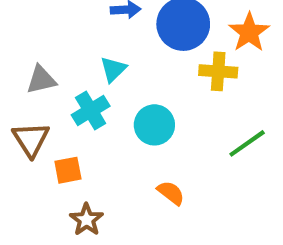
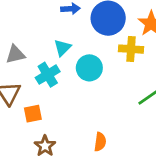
cyan circle: (154, 125) -> (89, 68), moved
orange semicircle: (171, 193) -> (100, 142), moved, turned 60

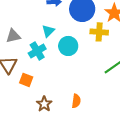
orange square: (33, 114) -> (26, 80), turned 32
brown star: (45, 146) -> (44, 104), moved

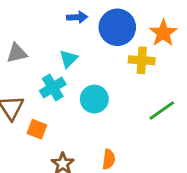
gray triangle: (13, 36) -> (17, 53), moved
cyan circle: (68, 46) -> (94, 99), moved

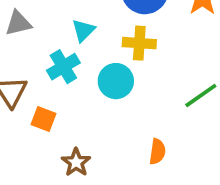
yellow cross: (142, 60) -> (139, 43), moved
orange semicircle: (109, 159) -> (157, 152), moved

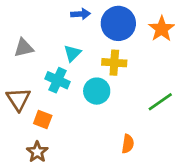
cyan cross: (63, 67) -> (58, 80), turned -35
brown star: (76, 162) -> (37, 152), moved

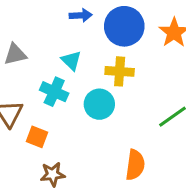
cyan triangle: (72, 53) -> (71, 61), turned -30
orange semicircle: (128, 144) -> (135, 165), size x1.4
brown star: (37, 152) -> (53, 174), moved, turned 30

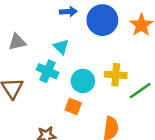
yellow cross: (120, 71) -> (116, 75), moved
orange square: (37, 137) -> (73, 106), moved

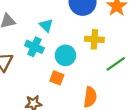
yellow cross: (116, 75) -> (94, 39), moved

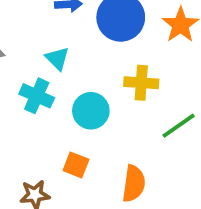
orange square: (57, 78) -> (76, 165), moved

